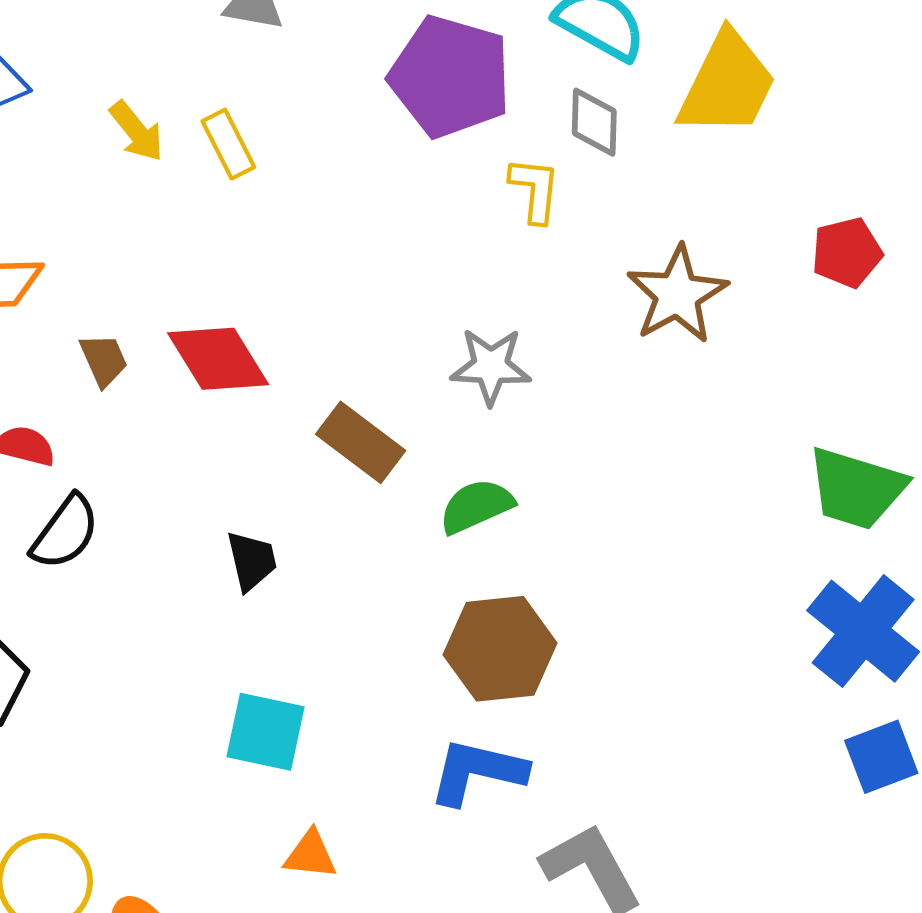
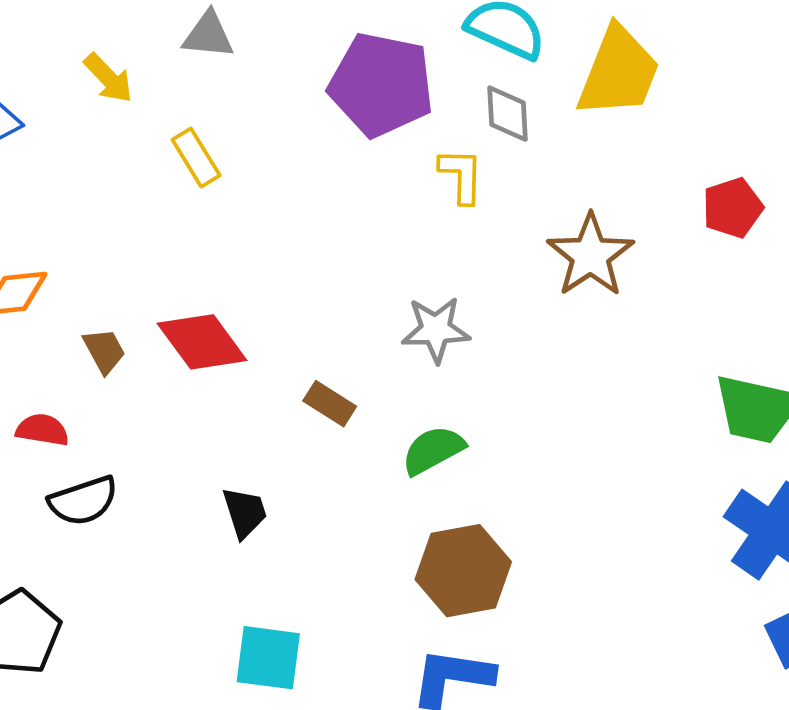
yellow arrow: (137, 131) -> (108, 78), moved
brown rectangle: (361, 442) -> (330, 404), size x0.7
black semicircle: (65, 532) -> (83, 501), turned 40

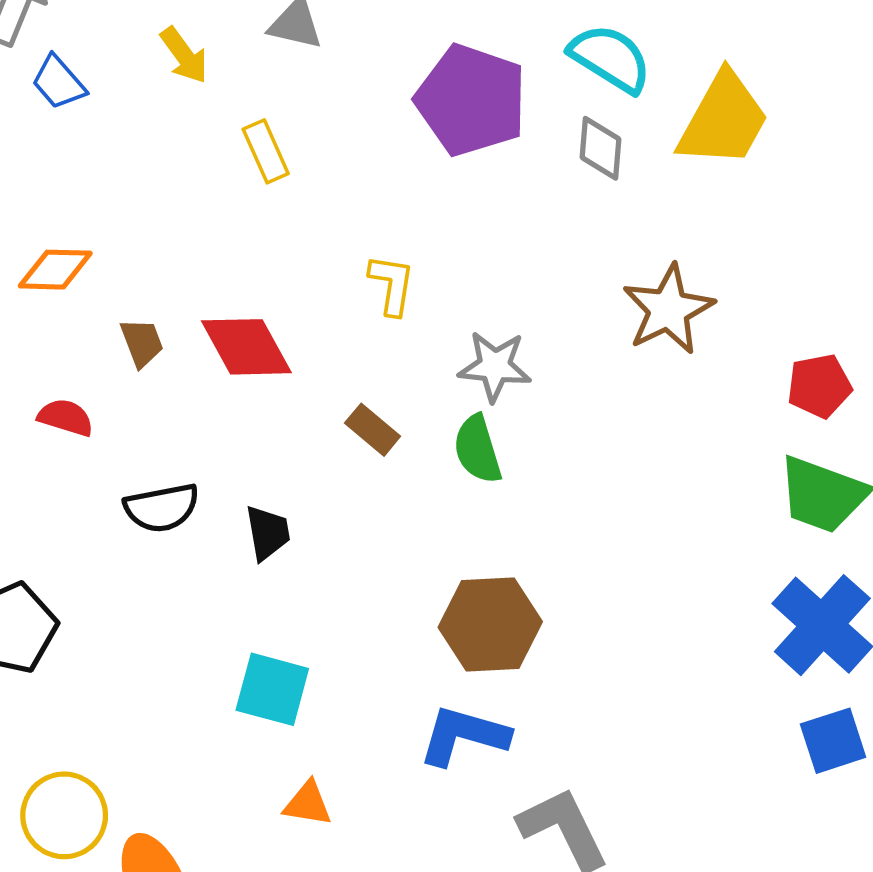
yellow L-shape: (461, 176) -> (392, 285), moved
red pentagon: (733, 208) -> (819, 386), moved
green semicircle: (433, 450) -> (477, 449), moved, turned -86
black semicircle: (83, 501) -> (162, 508), moved

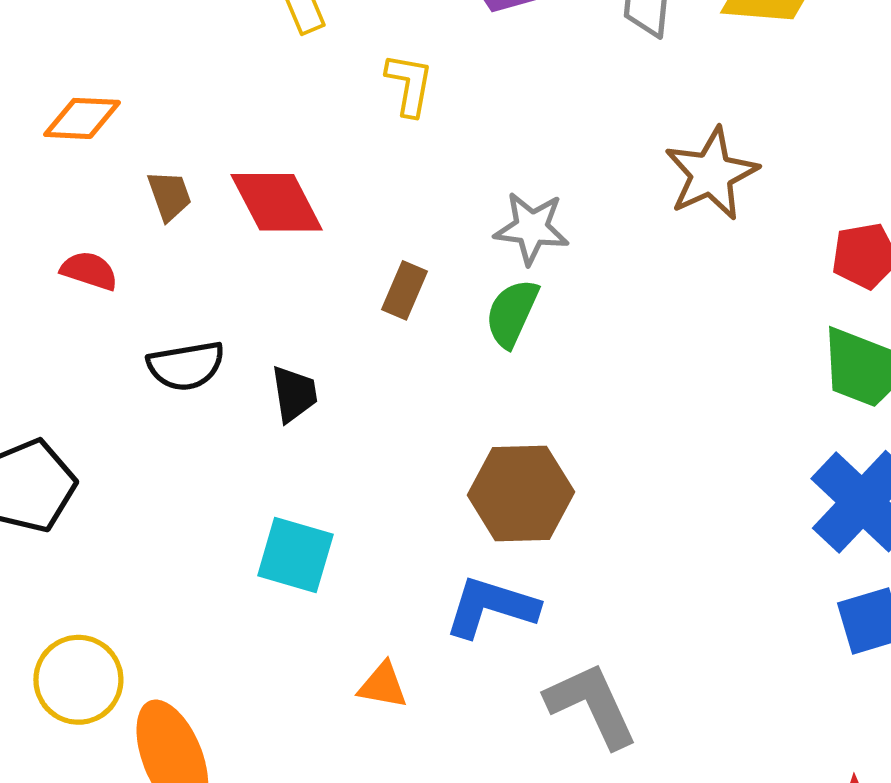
yellow L-shape: (392, 285) -> (409, 85), moved
brown rectangle: (373, 430) -> (404, 290), turned 72
green semicircle: (477, 449) -> (512, 313), turned 40
orange triangle: (308, 804) -> (383, 685), moved

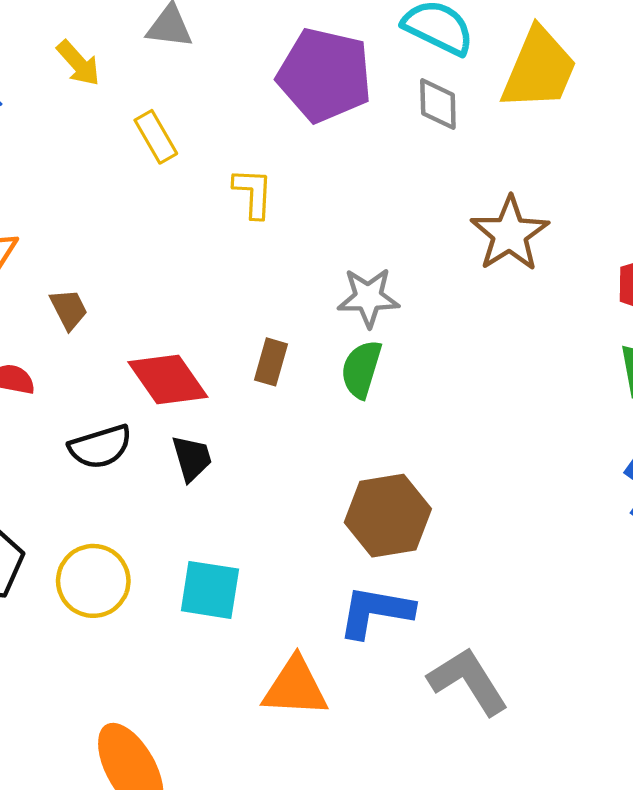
red diamond: (277, 202) -> (168, 380), moved
yellow circle: (78, 680) -> (93, 581), moved
orange triangle: (383, 685) -> (295, 687), size x1.6

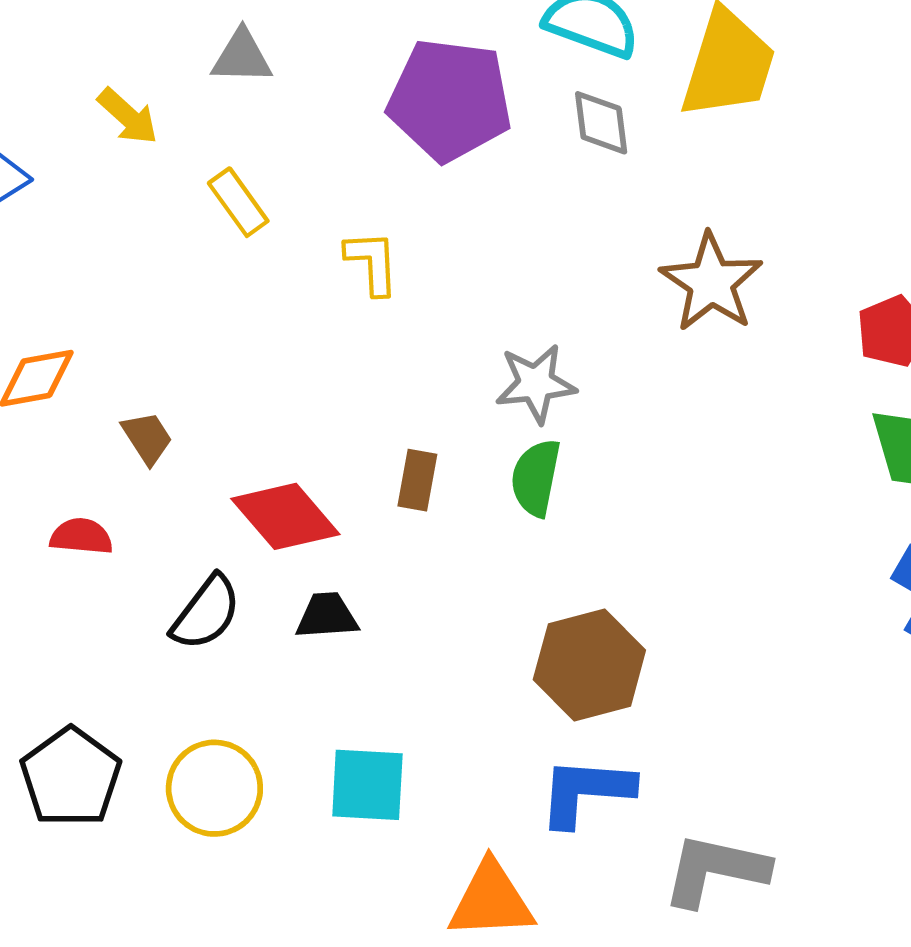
black semicircle: (100, 447) -> (206, 613), turned -30
black trapezoid: (192, 458) -> (327, 616), turned -72
gray L-shape: (468, 681) -> (715, 870), turned -40

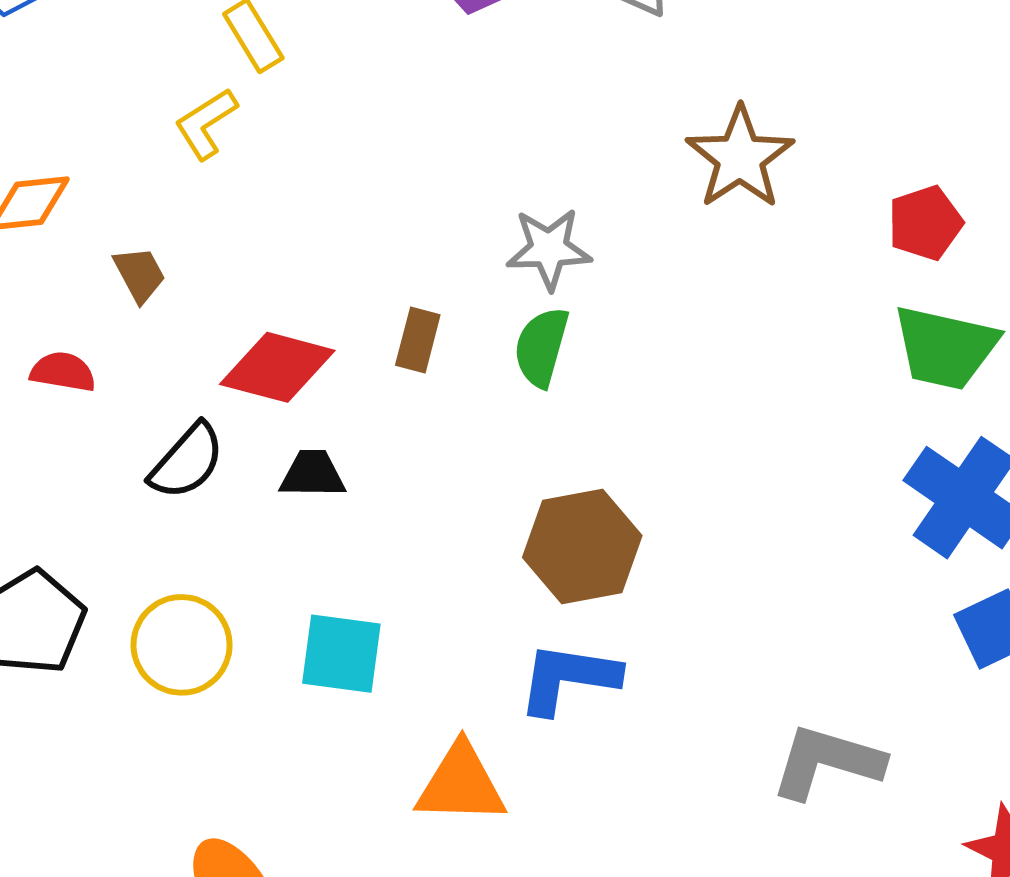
yellow L-shape: (372, 263) -> (206, 124), moved, turned -124
red diamond: (285, 516) -> (277, 367), turned -39
gray L-shape: (715, 870) -> (827, 762), moved

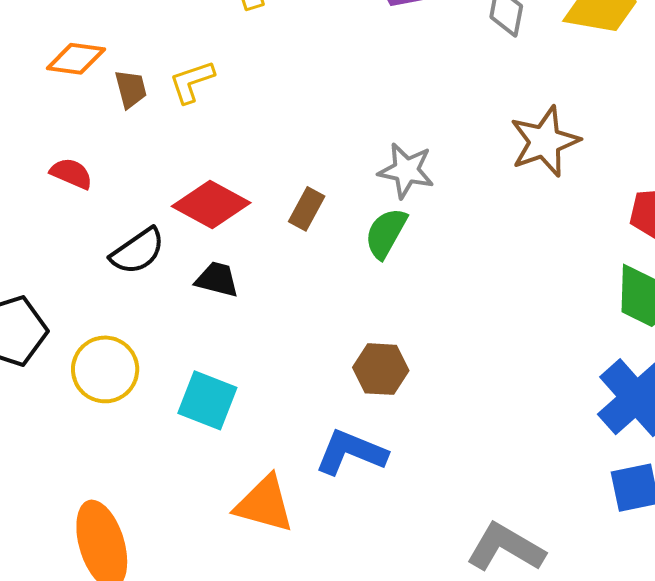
yellow L-shape: (206, 124) -> (192, 82), moved
brown trapezoid: (140, 274) -> (131, 89), moved
brown hexagon: (582, 546) -> (381, 369), size x0.7

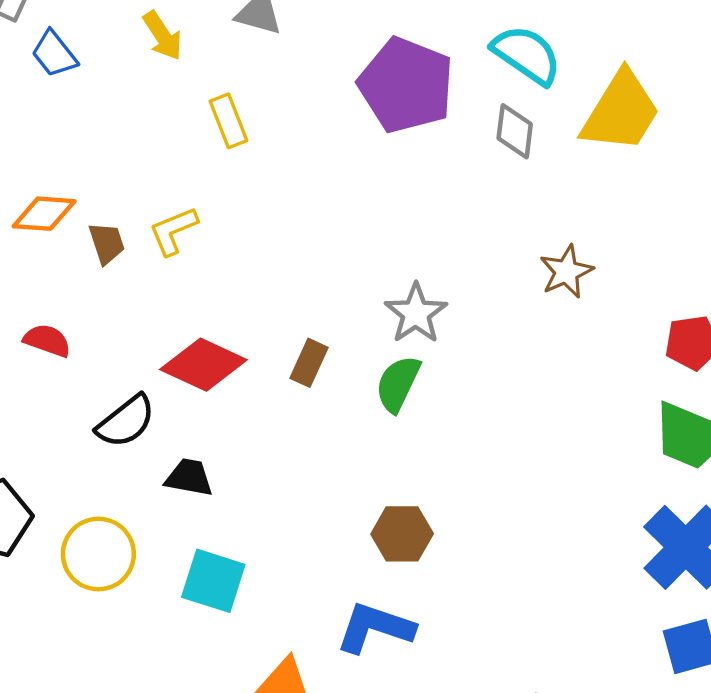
brown star: (545, 142) -> (566, 272), size x0.7
gray star: (406, 171) -> (416, 313), turned 30
black trapezoid: (217, 279) -> (189, 477), moved

